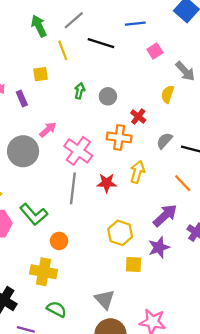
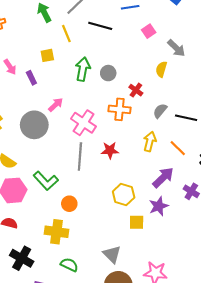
green arrow: (80, 91) -> (83, 69), size x1.6
yellow arrow: (137, 172) -> (150, 141), moved

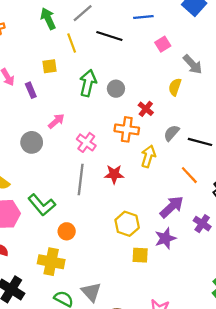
pink cross: (84, 123) -> (86, 142), size x0.7
gray circle: (34, 125) -> (32, 142), size x0.7
yellow arrow: (150, 141) -> (148, 156), moved
gray triangle: (112, 254) -> (91, 292), moved

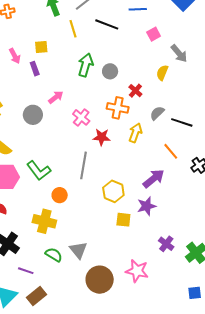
yellow square: (49, 66) -> (41, 47), moved
red star: (114, 174) -> (102, 137), moved
gray line: (81, 180) -> (84, 165), moved
purple cross: (202, 224) -> (166, 244), moved

